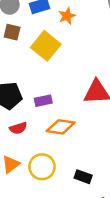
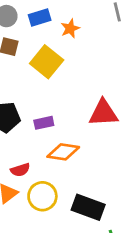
red semicircle: (18, 128) -> (20, 170), moved
black rectangle: (83, 177) -> (88, 207), size x1.6

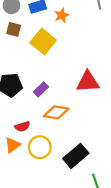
purple rectangle: (44, 123) -> (41, 89), turned -32
black rectangle: (88, 207) -> (76, 156), turned -60

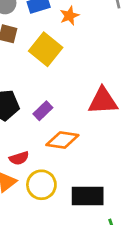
black rectangle: (76, 156) -> (88, 196), turned 40

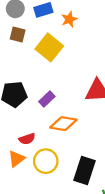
black rectangle: (88, 196) -> (84, 171), turned -72

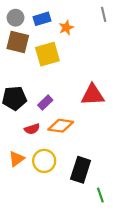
brown square: (18, 35) -> (18, 42), size x1.5
yellow square: (49, 47) -> (47, 54), turned 35
red semicircle: (27, 139) -> (32, 129), moved

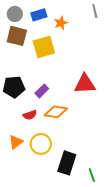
black rectangle: (81, 170) -> (67, 163), moved

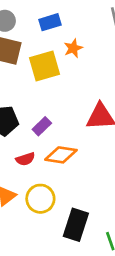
blue rectangle: (39, 15) -> (50, 22), moved
orange star: (61, 23) -> (73, 48), moved

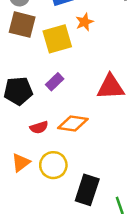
purple rectangle: (42, 126) -> (55, 82), moved

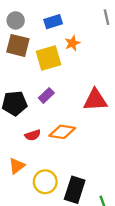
yellow circle: (53, 165) -> (45, 182), moved

